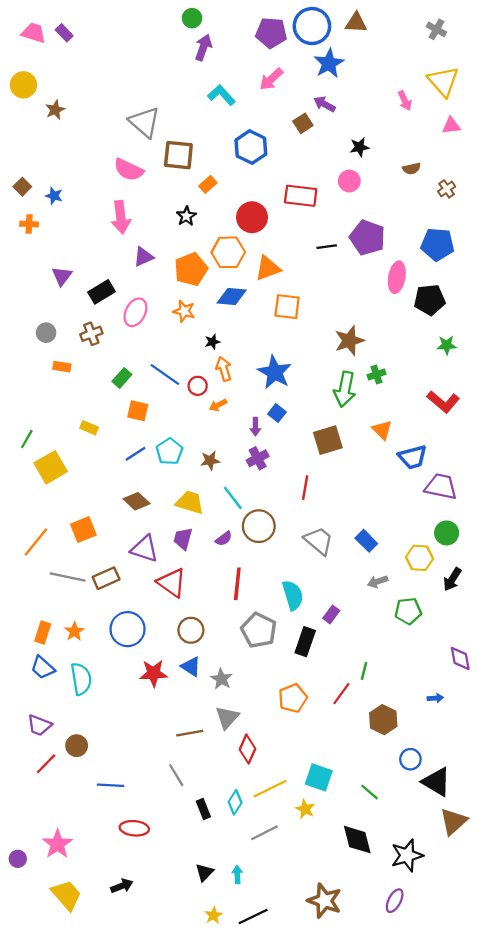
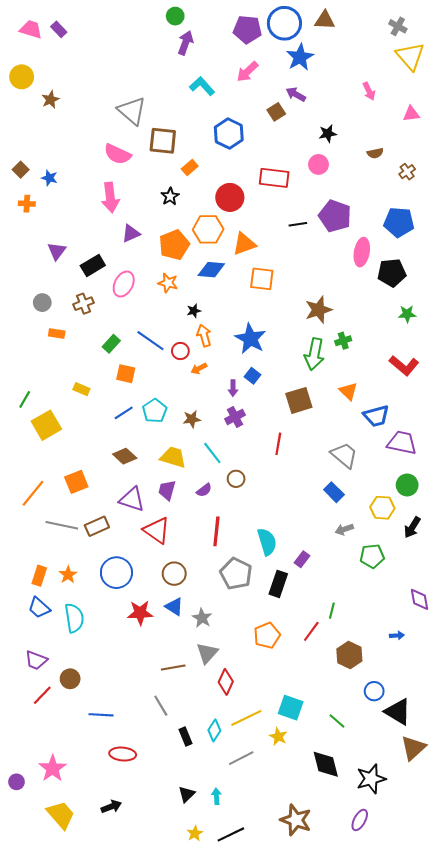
yellow triangle: (443, 81) -> (410, 56), moved
brown circle: (259, 526) -> (236, 479), size x0.6
gray trapezoid: (319, 541) -> (344, 455), moved

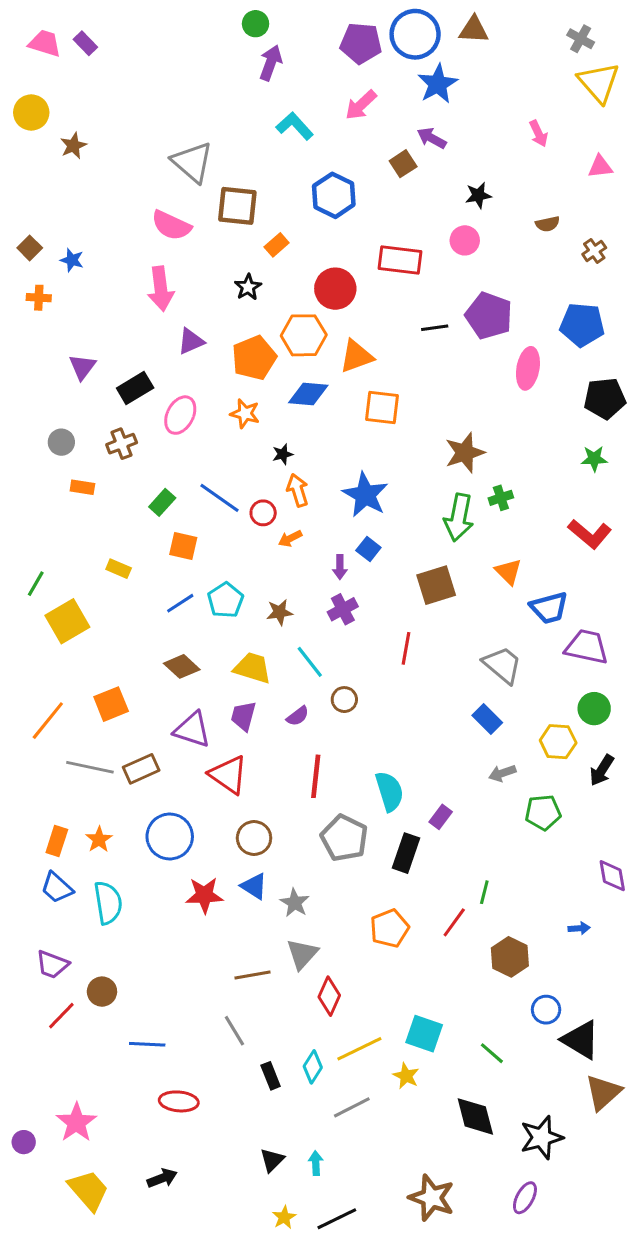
black pentagon: (392, 273) -> (605, 398), moved

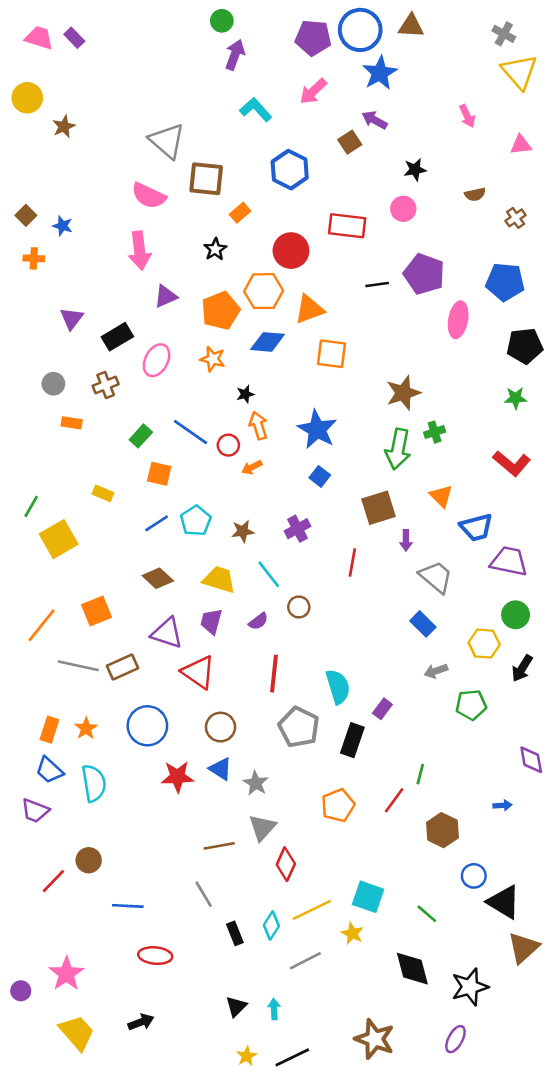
purple arrow: (340, 567) -> (406, 540), moved
purple trapezoid: (52, 964) -> (35, 811), moved

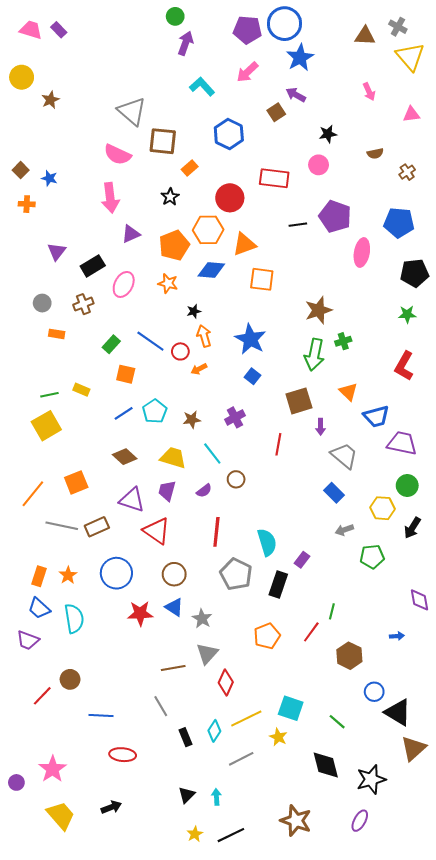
brown triangle: (411, 26) -> (365, 36), moved
red L-shape: (512, 463) -> (404, 366), turned 80
green line: (31, 506) -> (49, 395), moved, turned 48

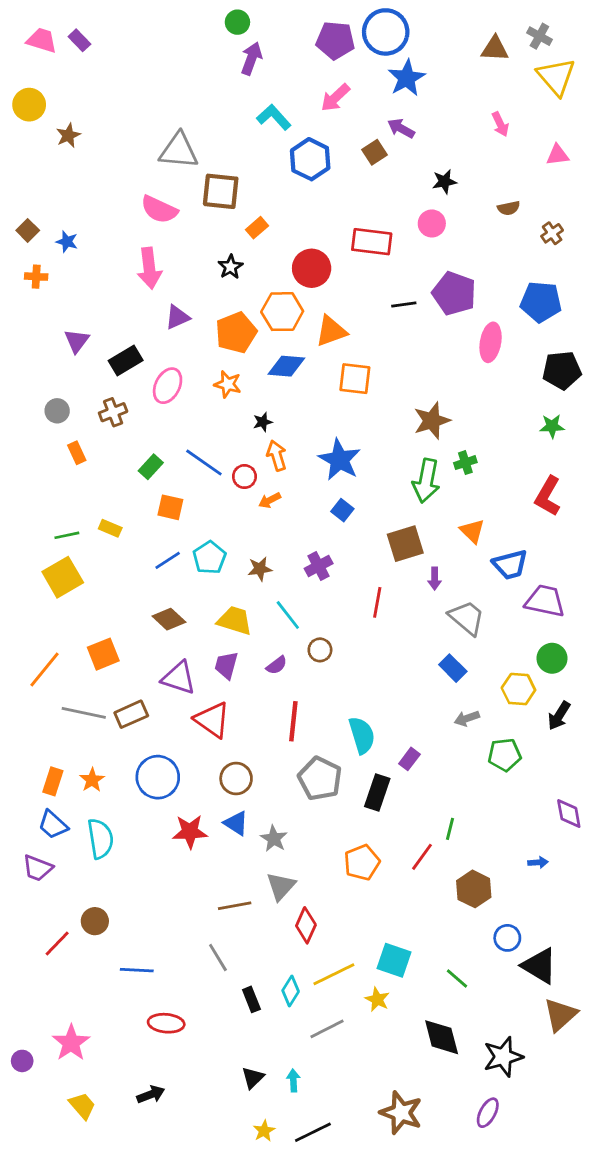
gray triangle: (132, 111) -> (179, 151), turned -36
blue hexagon: (229, 134) -> (310, 159), moved
orange rectangle: (57, 334) -> (77, 453), turned 56
yellow trapezoid: (61, 815) -> (82, 1106), size x0.7

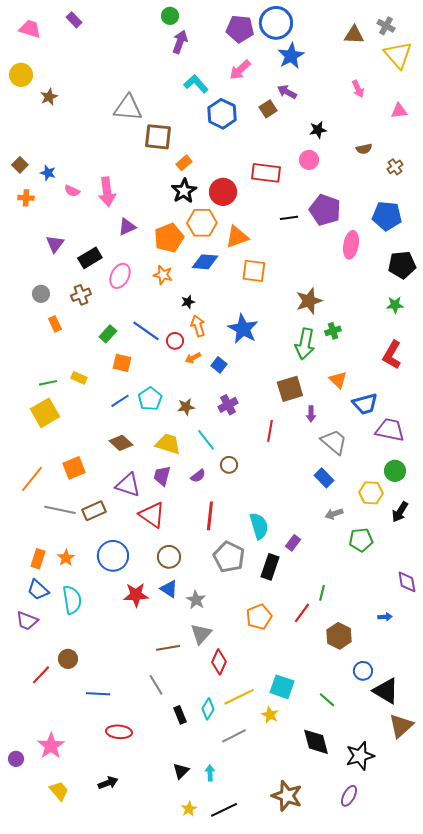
purple rectangle: (79, 40) -> (74, 20), moved
pink semicircle: (159, 209) -> (72, 191), moved, size x0.6
black star: (230, 267) -> (184, 191), moved, size x1.4
blue square: (342, 510) -> (219, 365), moved

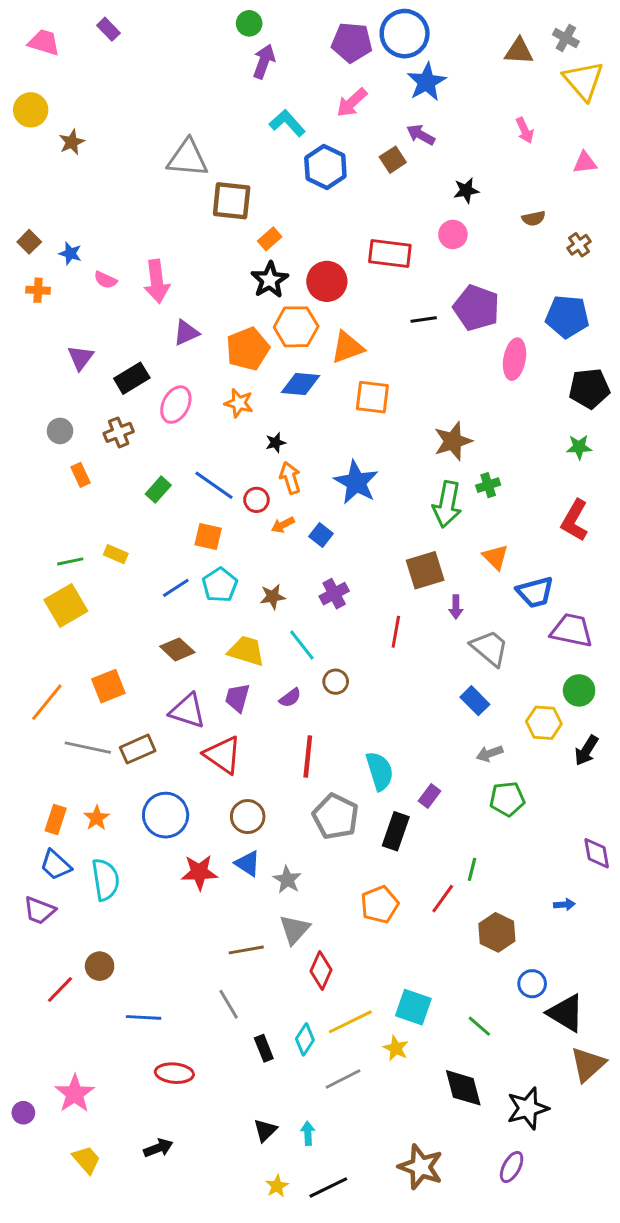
orange square: (122, 363) -> (208, 537), moved
green pentagon: (361, 540) -> (507, 799), moved

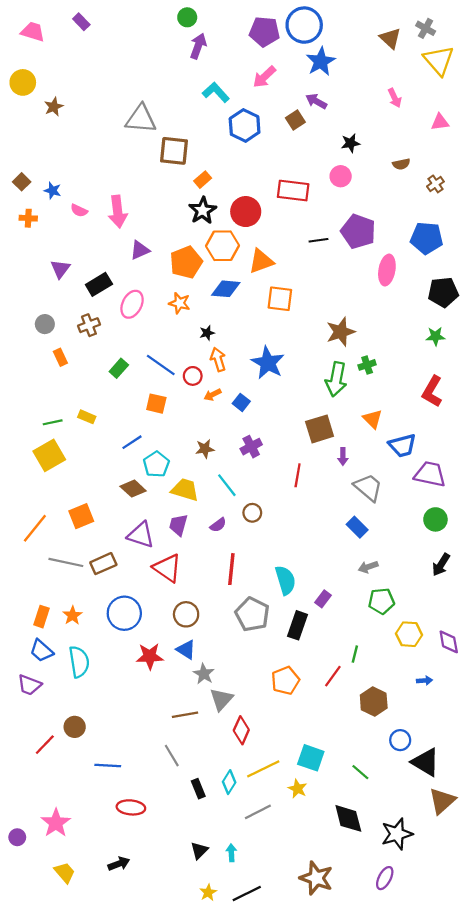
brown triangle: (519, 51) -> (390, 38), turned 40
cyan pentagon: (220, 585) -> (156, 464), moved
yellow hexagon: (544, 723) -> (409, 634), moved
gray star: (287, 880) -> (204, 674), moved

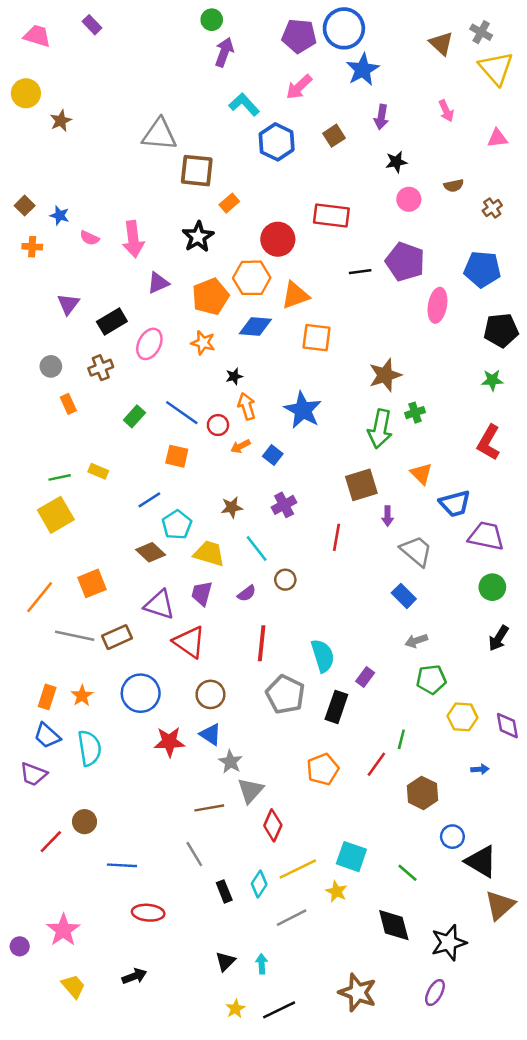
purple arrow: (316, 101) -> (381, 117), moved, turned -110
pink circle: (341, 176) -> (409, 199), moved
black star: (203, 210) -> (198, 237), moved

